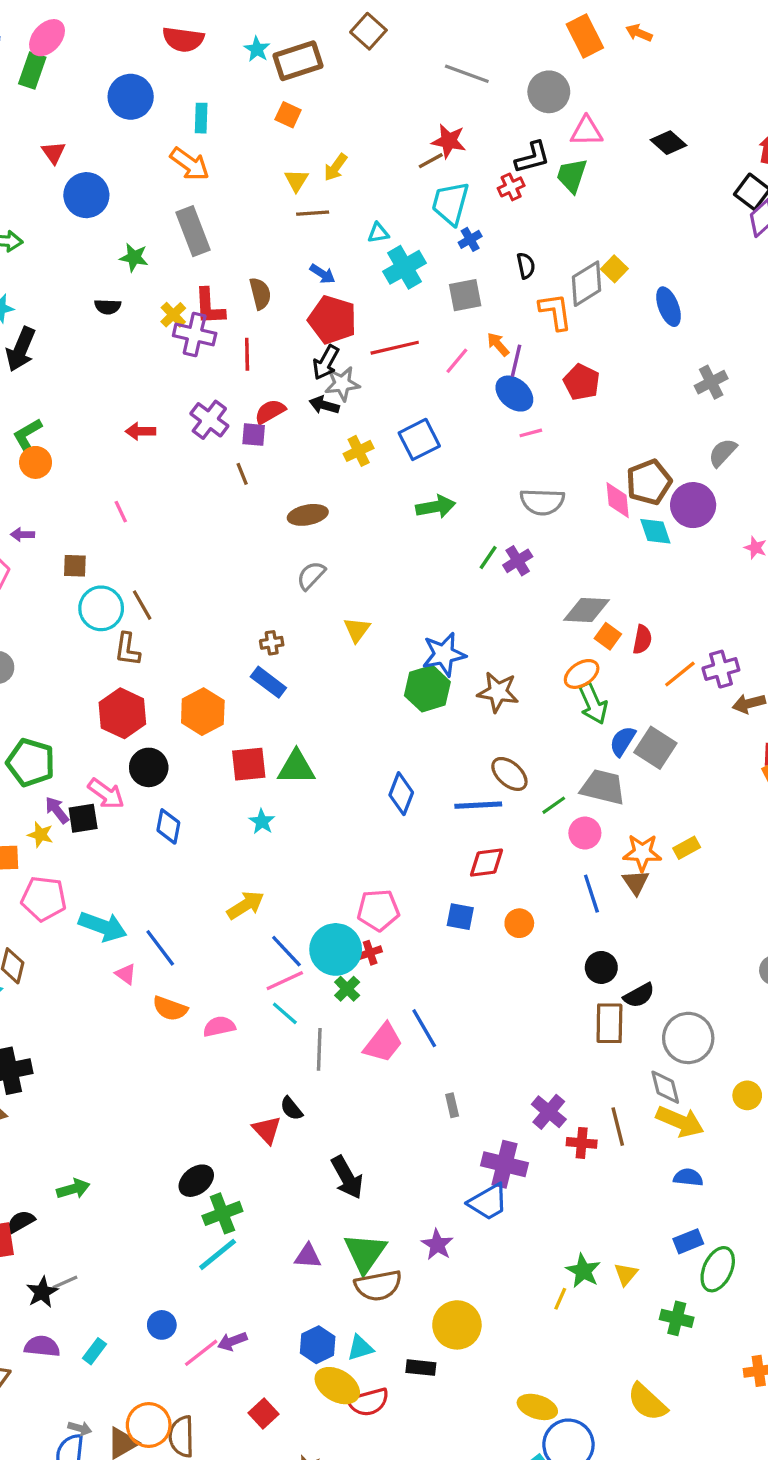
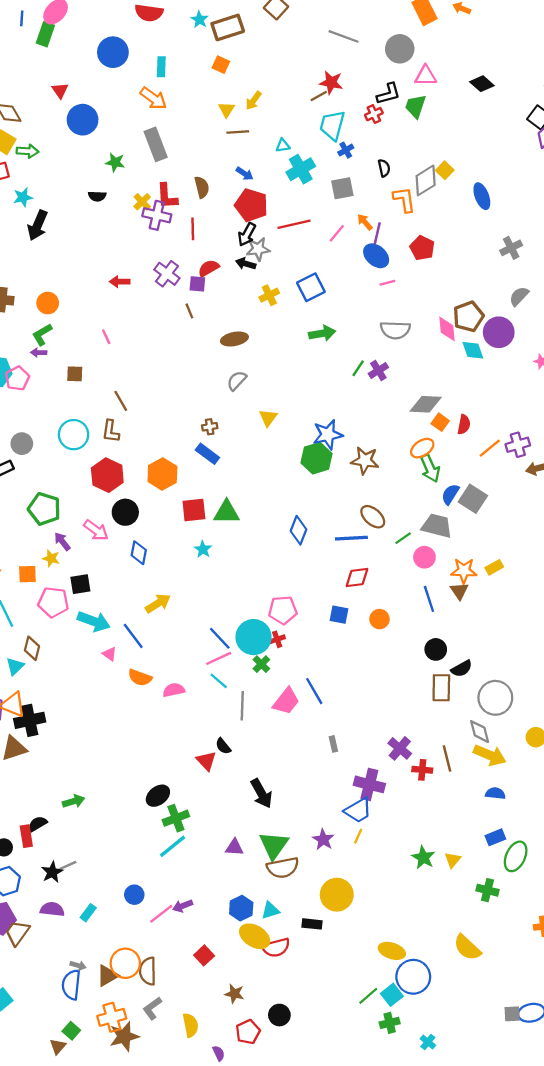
green L-shape: (27, 435) -> (42, 335), moved
cyan circle: (101, 608) -> (74, 435), moved
black square: (83, 818) -> (80, 584), moved
yellow arrow: (245, 905) -> (158, 603), moved
yellow line: (560, 1299) -> (358, 836), moved

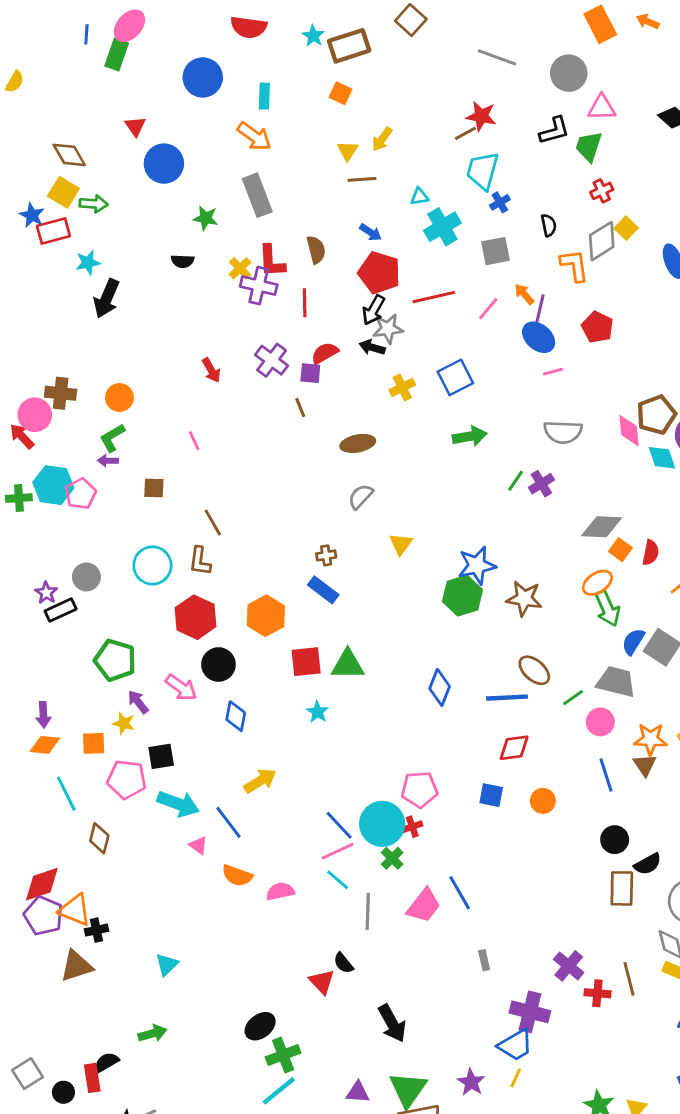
red cross: (374, 114) -> (602, 191), moved
red arrow: (120, 282) -> (211, 370), turned -120
cyan triangle: (15, 666) -> (167, 965), moved
black cross: (30, 720) -> (96, 930), size x0.6

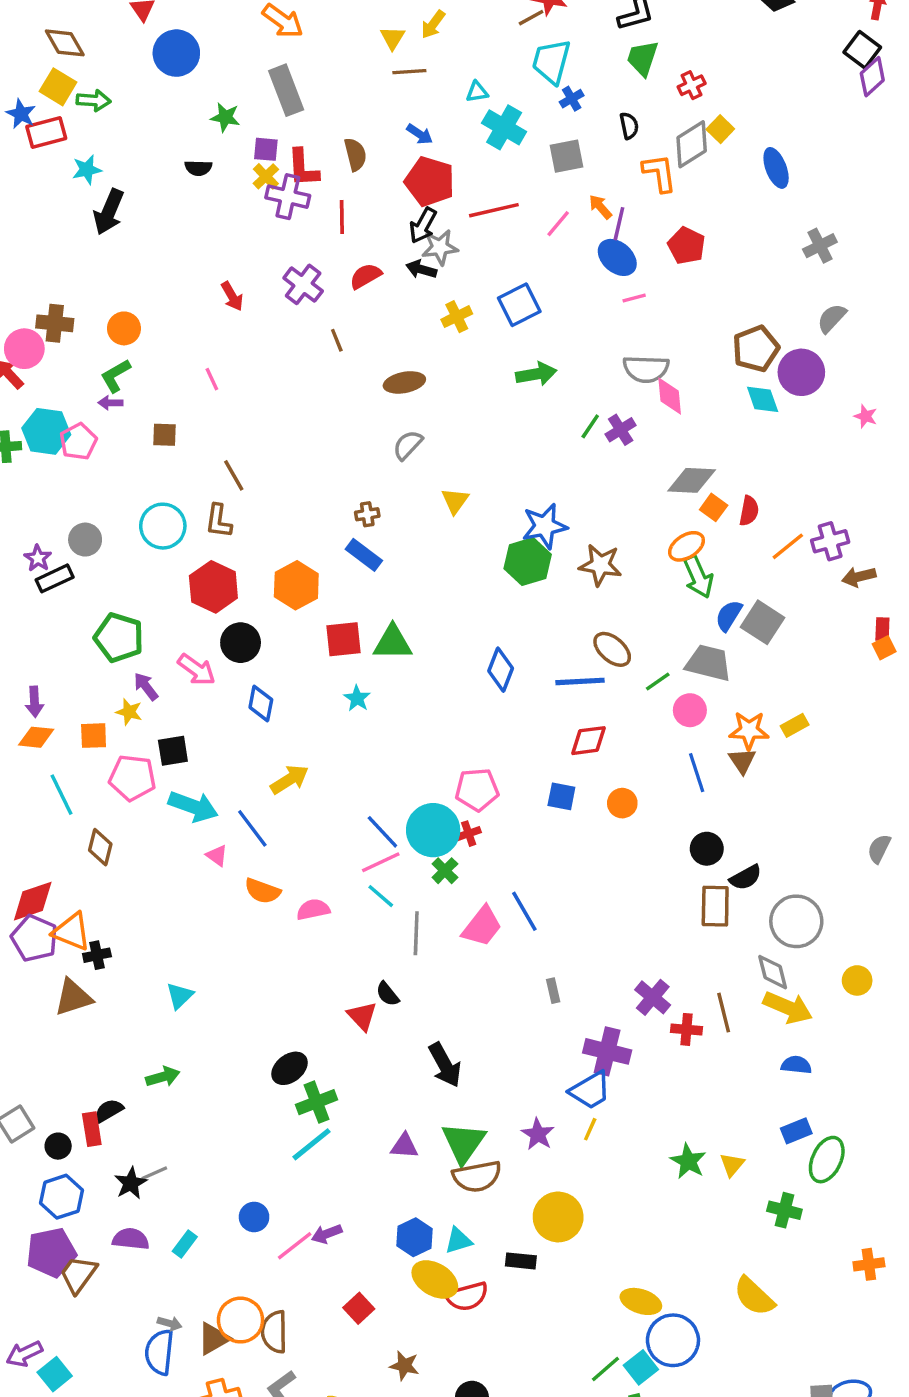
green trapezoid: (589, 146) -> (643, 58), moved
cyan cross: (442, 227) -> (504, 127), turned -30
purple square: (310, 373) -> (266, 149), moved
pink diamond: (629, 431) -> (670, 396), moved

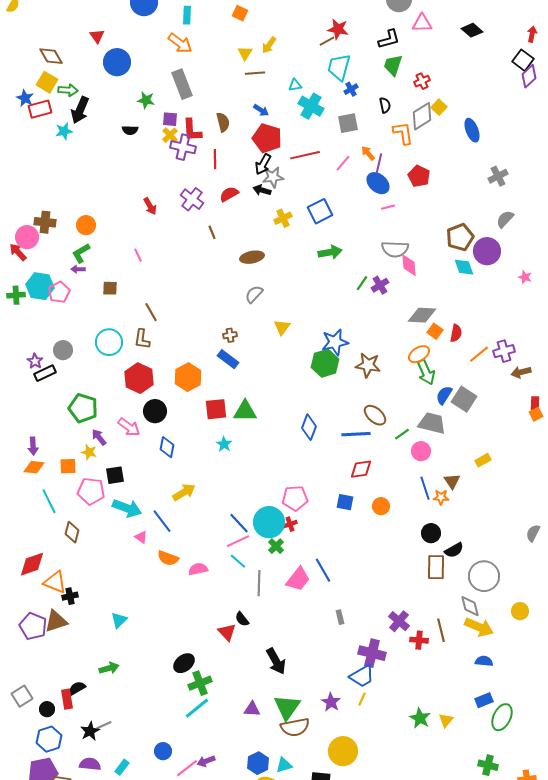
black arrow: (109, 212) -> (80, 110), moved
orange star: (749, 730) -> (441, 497), moved, size x0.7
purple pentagon: (34, 938) -> (33, 626), moved
green cross: (784, 1210) -> (488, 765), moved

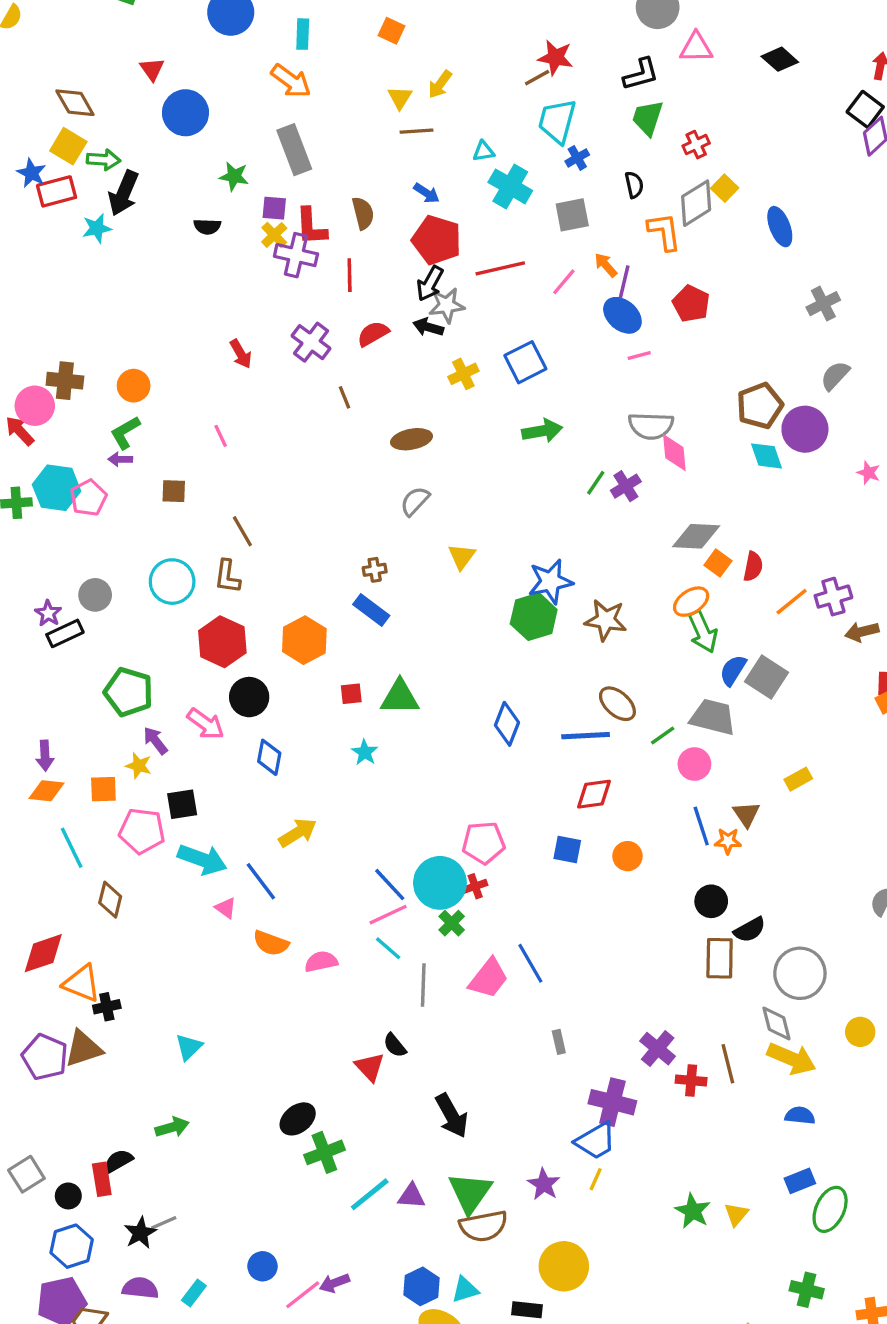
red square: (216, 409) -> (351, 694), size x0.6
cyan line: (197, 708) -> (370, 1194), moved

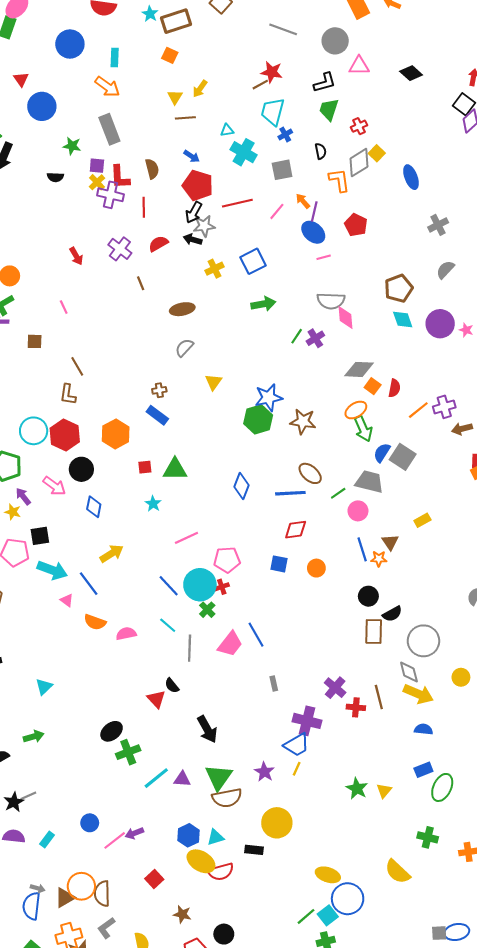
purple circle: (805, 429) -> (440, 324), moved
cyan circle: (172, 582) -> (34, 431), moved
pink line: (388, 915) -> (186, 538), moved

